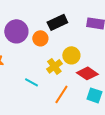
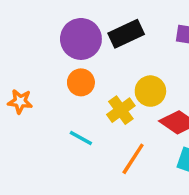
purple circle: (16, 31) -> (81, 39), moved
orange circle: (40, 38) -> (81, 82), moved

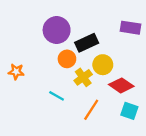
black rectangle: (126, 34) -> (87, 43), moved
orange circle: (81, 82) -> (67, 59), moved

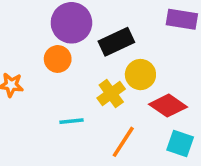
orange circle: (67, 59) -> (58, 59), moved
cyan line: (57, 96) -> (71, 121), turned -35

